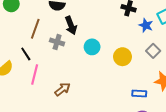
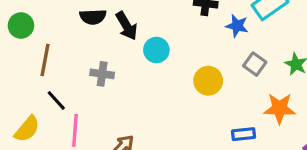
black arrow: (71, 25) -> (127, 26), moved
brown line: (35, 29) -> (45, 60), moved
cyan circle: (92, 47) -> (156, 50), moved

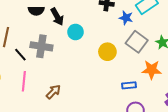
gray square: (255, 64) -> (137, 42), size x1.5
gray cross: (102, 74) -> (41, 46), size x1.5
black line: (56, 100) -> (20, 55), moved

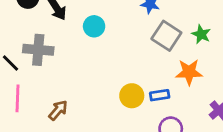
cyan circle: (75, 32) -> (94, 26), moved
yellow circle: (107, 52) -> (132, 96), moved

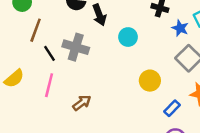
blue rectangle: (160, 95) -> (172, 108), turned -49
yellow circle: (132, 96) -> (150, 81), moved

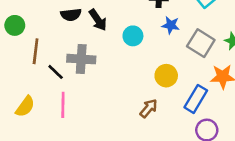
blue star: (180, 28) -> (171, 25), moved
brown arrow: (82, 103) -> (149, 108), moved
blue rectangle: (172, 108) -> (196, 99), size x1.5

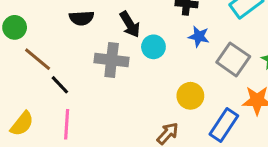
black arrow: (98, 20) -> (130, 24), moved
brown line: (36, 51) -> (38, 59), turned -60
gray cross: (81, 59) -> (112, 60), moved

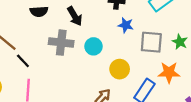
cyan circle: (153, 47) -> (93, 46), moved
gray square: (233, 59) -> (151, 42), turned -30

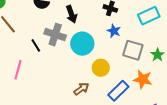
cyan circle: (93, 46) -> (82, 44), size x1.5
black line: (23, 61) -> (36, 45), moved

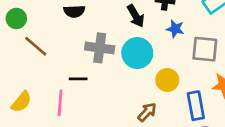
black arrow: (71, 14) -> (136, 16), moved
black line: (36, 45) -> (78, 79), moved, turned -48
blue rectangle: (118, 91) -> (196, 106), turned -45

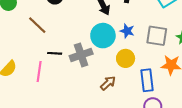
blue star: (175, 29) -> (127, 31), moved
brown line: (36, 46) -> (37, 25), moved
gray cross: (100, 48) -> (81, 55), moved, turned -30

